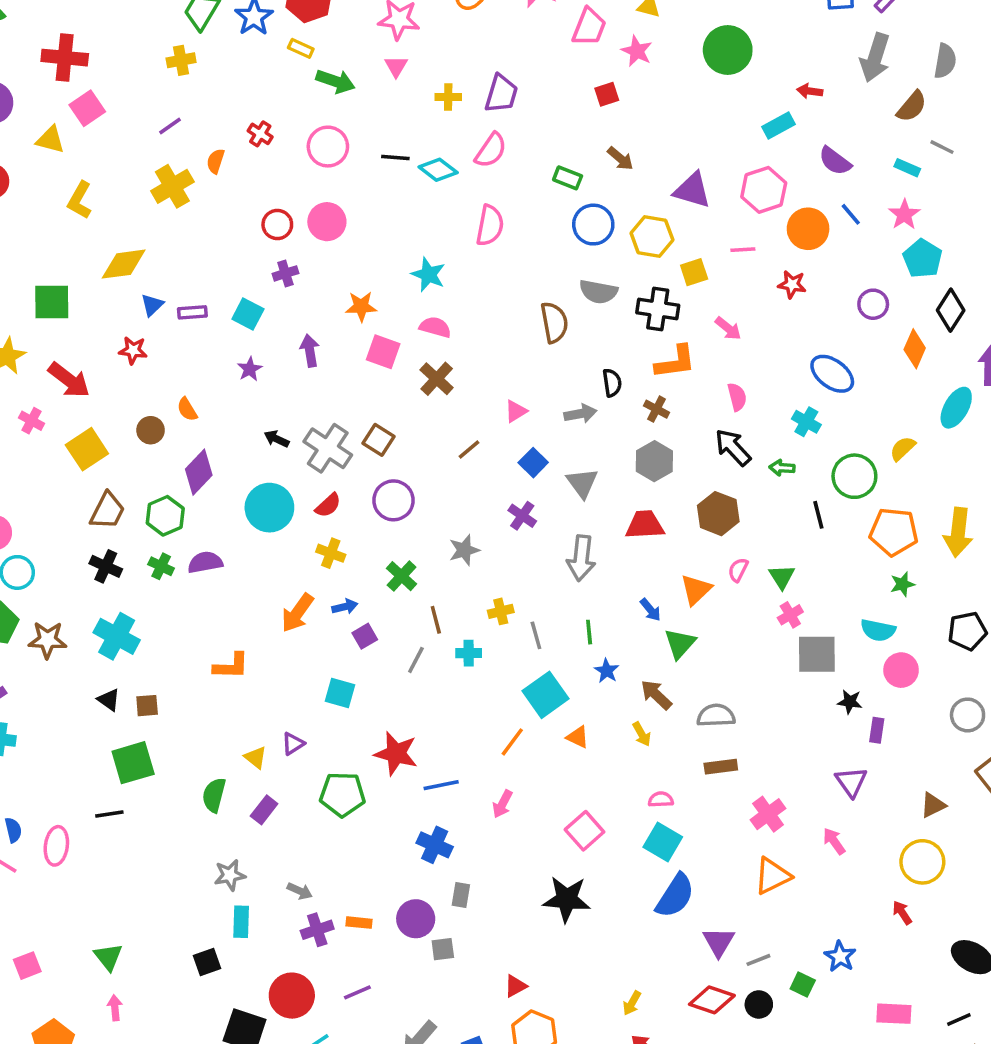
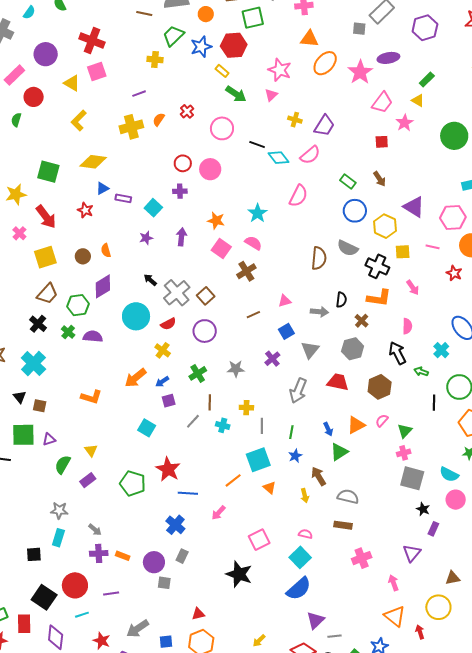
blue arrow: (345, 607) -> (162, 382), turned 144
purple triangle: (293, 744) -> (49, 439), moved
orange triangle: (772, 876) -> (395, 616), moved, turned 50

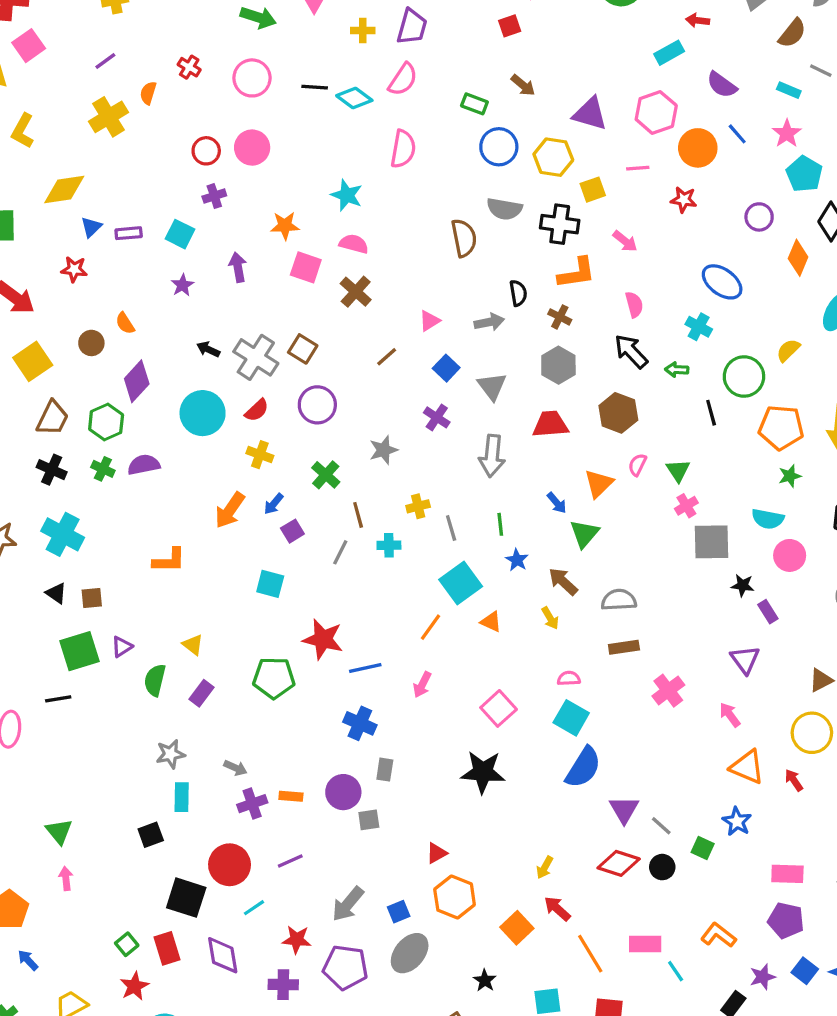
purple rectangle: (433, 529) -> (768, 612), turned -40
gray line: (334, 636) -> (661, 826), turned 64

